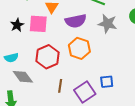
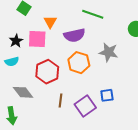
gray star: (108, 24) -> (109, 52), moved
cyan semicircle: (11, 58) -> (12, 62), moved

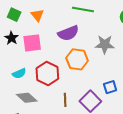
orange triangle: (50, 22) -> (37, 15), moved
black star: (16, 41) -> (11, 38), moved
cyan semicircle: (12, 62) -> (19, 73), moved

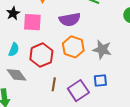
gray star: (105, 44) -> (102, 50), moved
cyan semicircle: (19, 73) -> (14, 50), turned -56

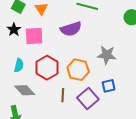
orange hexagon: (73, 47) -> (78, 70), moved

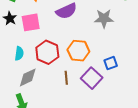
gray star: (107, 55) -> (104, 19), moved
gray diamond: (25, 90) -> (28, 77), turned -65

